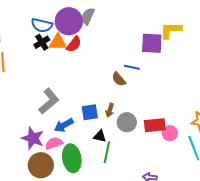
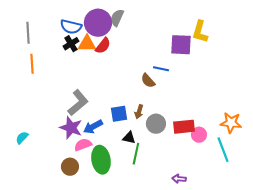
yellow L-shape: (171, 30) -> (200, 32), turned -75
purple star: (33, 138) -> (71, 128), moved
brown circle: (41, 165) -> (70, 167), size x0.7

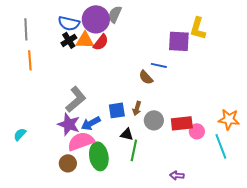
pink semicircle: (83, 145) -> (81, 141), size x1.5

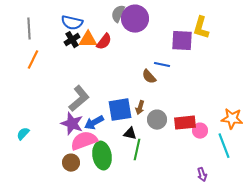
purple circle: (96, 19) -> (135, 19), moved
orange line: (30, 60) -> (33, 60), turned 30
blue square: (117, 110) -> (120, 110), size x1.4
purple arrow: (177, 175) -> (202, 175), moved, turned -112

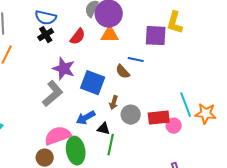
orange triangle: (88, 40) -> (110, 35), moved
blue square: (120, 110) -> (93, 83), moved, turned 30
blue arrow: (94, 123) -> (86, 118), moved
purple star: (72, 124) -> (64, 69), moved
cyan line: (224, 146) -> (186, 105), moved

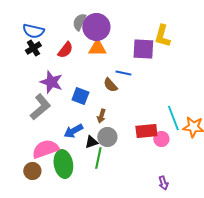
blue square: (93, 83) -> (80, 96), size x0.7
gray circle: (131, 115) -> (107, 137), moved
black triangle: (104, 129) -> (91, 142), turned -32

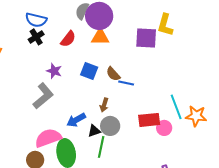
blue line: (123, 73) -> (126, 83), moved
purple star: (51, 82) -> (54, 71), size x0.7
blue square: (80, 96) -> (89, 71), moved

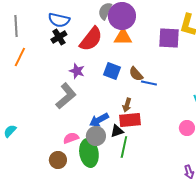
red semicircle: (68, 39) -> (91, 39), size x1.5
red rectangle: (149, 120) -> (130, 120), moved
gray circle: (110, 126) -> (96, 136), moved
pink semicircle: (48, 138) -> (71, 138), size x0.6

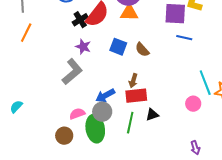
black cross: (59, 37) -> (80, 20), moved
blue line: (149, 83) -> (184, 38), moved
black triangle: (117, 131) -> (152, 115), moved

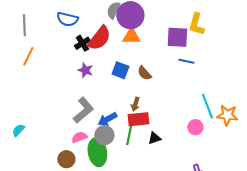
gray L-shape: (72, 72) -> (83, 110), moved
green line: (130, 123) -> (129, 134), moved

